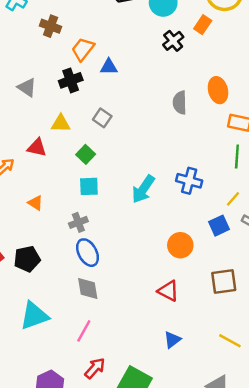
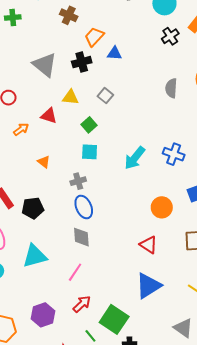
gray triangle: (27, 87) -> (45, 65), size x1.5
blue triangle: (172, 340) -> (148, 286), size x1.8

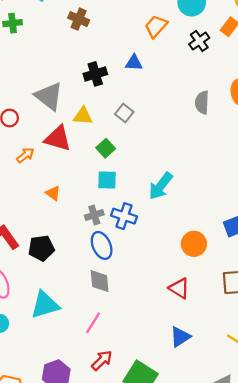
orange trapezoid: (94, 37) -> (156, 26), moved
gray triangle: (45, 65) -> (49, 96), moved
red triangle: (49, 116) -> (58, 138), size x1.4
blue cross: (174, 154) -> (124, 216), moved
blue triangle: (148, 286) -> (180, 337), size x0.7

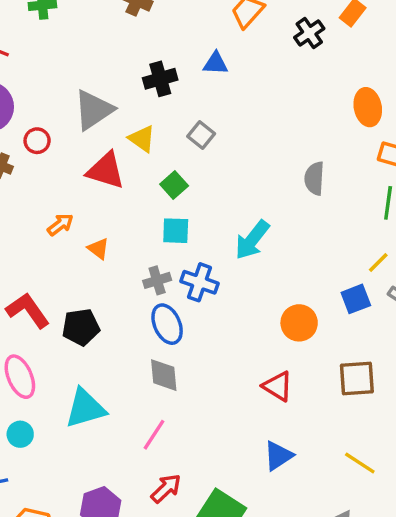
gray triangle: (49, 96) -> (94, 110), turned 48
gray semicircle: (202, 102) -> (314, 178), moved
yellow triangle: (83, 116) -> (142, 139), turned 30
orange arrow: (25, 155) -> (60, 225), moved

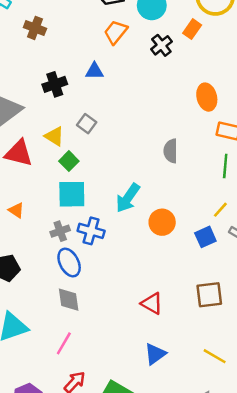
yellow triangle: (142, 139) -> (54, 136), moved
cyan square: (176, 231) -> (72, 194), size x1.4
orange circle: (299, 323) -> (162, 222), moved

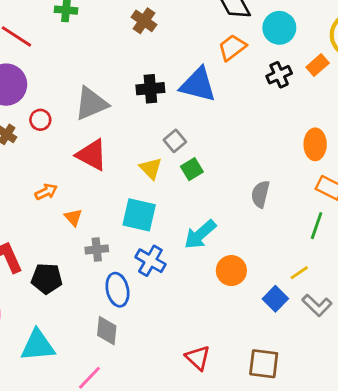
blue triangle: (94, 71) -> (198, 85), size x1.8
yellow triangle: (54, 136) -> (151, 168), moved
green square: (69, 161) -> (192, 169), moved
gray cross: (60, 231) -> (97, 249), moved
blue square: (205, 237) -> (275, 299), turned -35

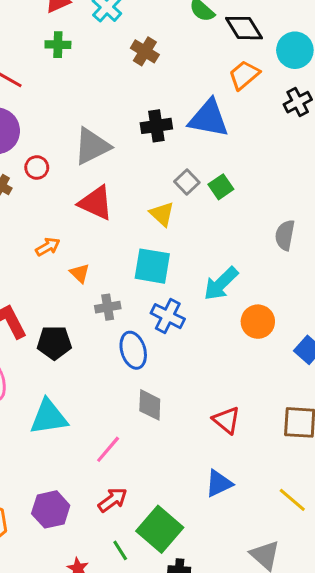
green square: (192, 169) -> (221, 187), moved
gray diamond: (107, 331) -> (150, 405), moved

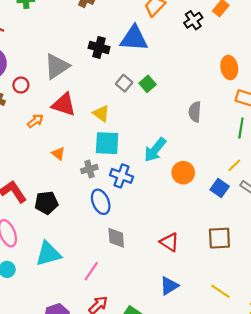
black cross: (156, 126) -> (99, 47), turned 30
yellow triangle: (162, 214) -> (101, 113), moved
orange arrow: (48, 247) -> (35, 121), moved
gray cross: (108, 307) -> (89, 169), moved

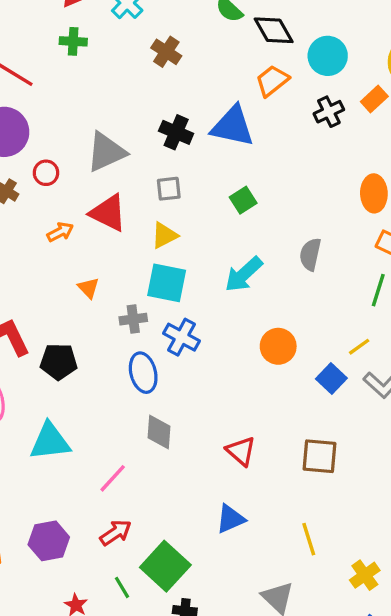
gray square: (124, 83) -> (169, 189), moved, turned 35
yellow triangle: (101, 113) -> (164, 235), turned 48
cyan arrow: (155, 150) -> (244, 274), moved
yellow line: (220, 291) -> (309, 539), turned 30

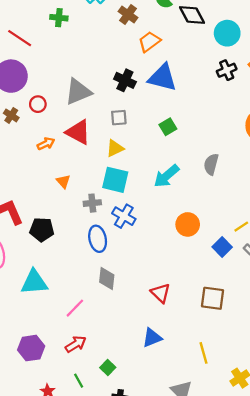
brown cross: (166, 52) -> (128, 14), moved
orange trapezoid: (272, 81) -> (149, 42), moved
green square: (165, 566) -> (108, 367), size x0.5

